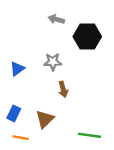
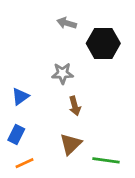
blue triangle: (17, 69) -> (20, 96), moved
brown triangle: (45, 119) -> (71, 144), moved
orange line: (21, 138) -> (24, 163), turned -35

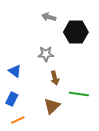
blue triangle: (20, 96) -> (15, 71), turned -48
green line: (106, 160) -> (79, 94), moved

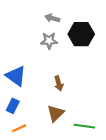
gray star: (46, 54) -> (49, 41), moved
blue triangle: (15, 71) -> (16, 76), size x1.5
green line: (79, 94) -> (84, 126), moved

